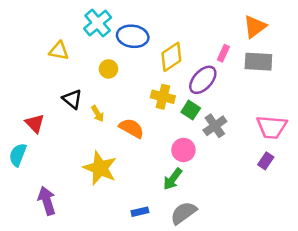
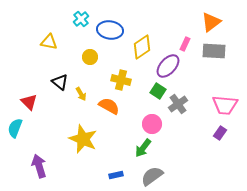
cyan cross: (98, 23) -> (81, 19), size x0.7
yellow cross: (163, 97) -> (121, 80), moved

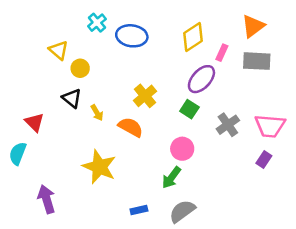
yellow triangle: (49, 42) -> (59, 50), turned 30
yellow diamond: (142, 47) -> (193, 37), moved
yellow circle: (90, 57) -> (80, 68), moved
yellow cross: (121, 80) -> (145, 96), turned 36
gray cross: (178, 104) -> (228, 125), moved

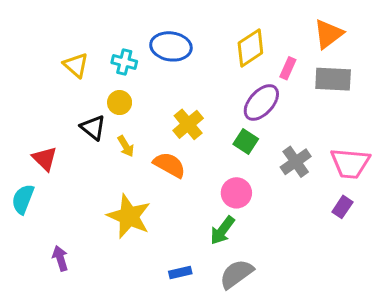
cyan cross: (97, 23) -> (124, 62), moved, turned -36
yellow circle: (80, 68) -> (120, 103), moved
purple arrow: (47, 199) -> (60, 258), size x0.7

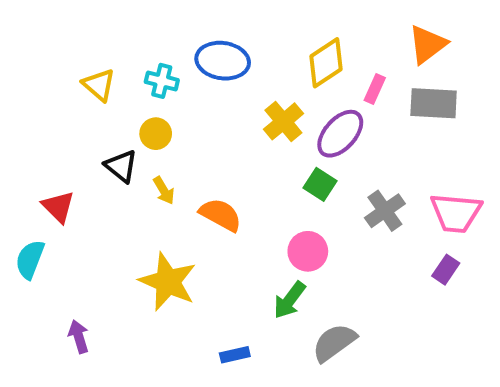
yellow cross: (188, 124) -> (283, 121), moved
gray semicircle: (236, 274) -> (334, 343), moved

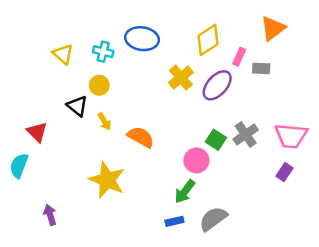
gray rectangle: (434, 103) -> (261, 68), moved, size x0.6
green square: (320, 184) -> (216, 140), moved
blue rectangle: (235, 355) -> (174, 221), moved

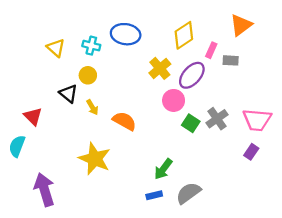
pink circle: (196, 160) -> (174, 100), moved
purple arrow: (50, 215) -> (44, 190), size x1.8

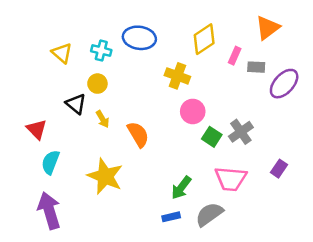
yellow cross: (160, 68) -> (177, 76), turned -30
purple ellipse: (192, 75) -> (284, 84), moved
pink trapezoid: (257, 120) -> (231, 179), moved
orange semicircle: (124, 121) -> (138, 134), turned 30
cyan semicircle: (17, 146) -> (50, 162), moved

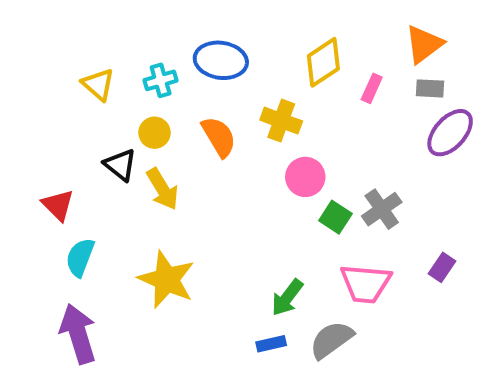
cyan cross: (101, 51) -> (161, 80), turned -30
gray rectangle: (256, 67) -> (430, 88), moved
yellow arrow: (103, 119) -> (163, 189), size x1.5
orange semicircle: (138, 134) -> (219, 137), moved

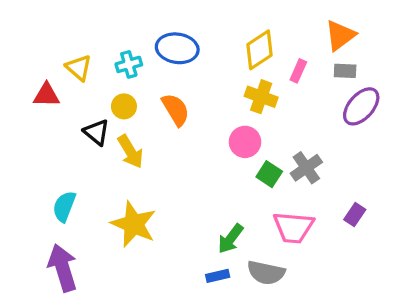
yellow cross: (281, 121) -> (261, 97), moved
red triangle: (58, 205) -> (46, 95), moved, turned -44
gray semicircle: (331, 340) -> (266, 273), turned -132

